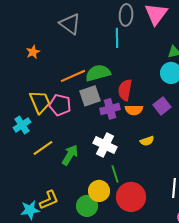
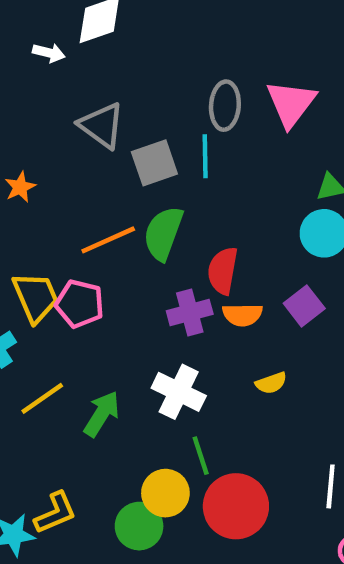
green semicircle: (98, 73) -> (163, 233), turned -55
gray square: (90, 96) -> (154, 163), moved

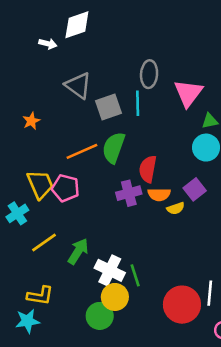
pink triangle: (291, 103) -> (188, 93), moved
yellow semicircle: (271, 383) -> (176, 208), moved
white cross: (179, 392) -> (110, 270), moved
red circle: (236, 506) -> (182, 305), moved
yellow L-shape: (55, 513) -> (40, 296), moved, turned 32

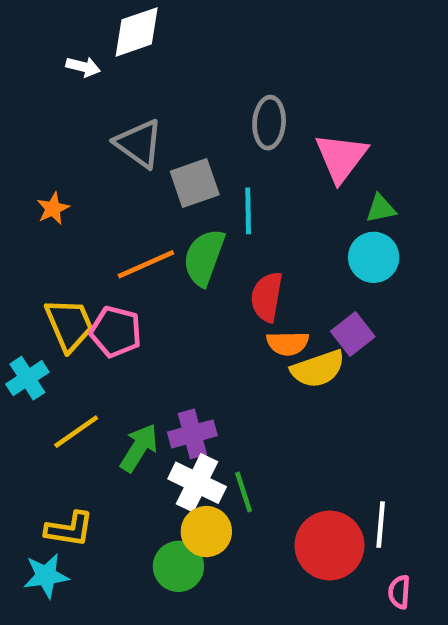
cyan line: (138, 103) -> (248, 211), moved
purple cross: (129, 193) -> (192, 434), moved
yellow semicircle: (176, 208) -> (318, 369), size x1.6

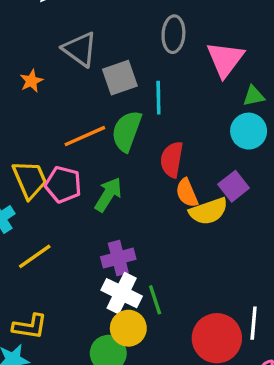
orange star: (53, 209) -> (31, 81), moved
orange semicircle: (288, 343) -> (187, 193), turned 68
green arrow: (139, 448) -> (108, 195), moved

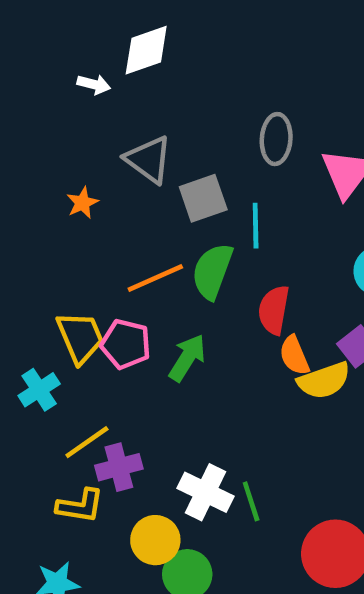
purple cross: (118, 258) -> (119, 467), moved
yellow L-shape: (30, 327) -> (80, 506), moved
yellow circle: (128, 328) -> (155, 540), moved

